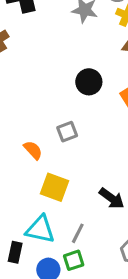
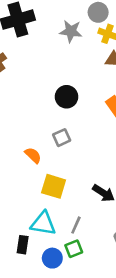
black circle: (89, 82) -> (67, 97), moved

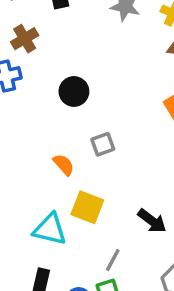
black circle: (67, 97) -> (74, 91), moved
cyan triangle: (43, 224) -> (50, 229), moved

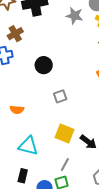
orange semicircle: (64, 165) -> (17, 110), moved, turned 136
yellow square: (87, 207) -> (64, 134), moved

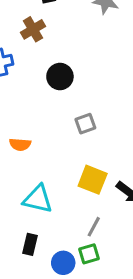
brown cross: (15, 34) -> (33, 29), moved

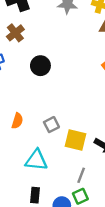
gray square: (85, 124) -> (51, 125), moved
orange semicircle: (20, 144) -> (17, 121), turned -70

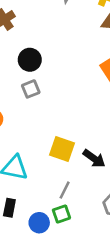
gray square: (51, 125) -> (31, 89), moved

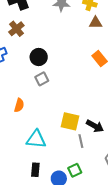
gray line: (65, 190) -> (81, 141), moved, turned -32

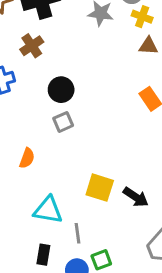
gray line: (81, 141) -> (77, 233), moved

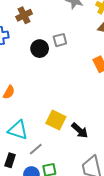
gray square: (63, 122) -> (60, 40), moved
gray line: (77, 233) -> (36, 149), turned 48

